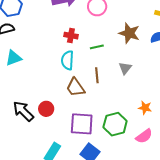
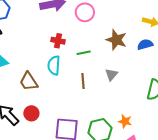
brown trapezoid: (75, 87) -> (29, 81), moved
orange star: (145, 108) -> (125, 121), moved

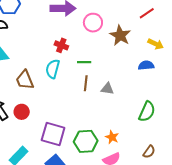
brown star: (116, 40) -> (120, 35), moved
gray triangle: (111, 75) -> (107, 89), turned 48
brown line: (83, 81) -> (86, 83), moved

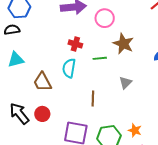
brown star: (120, 35) -> (123, 44), moved
brown line: (86, 83) -> (93, 99), moved
gray triangle: (107, 89) -> (125, 83), turned -48

